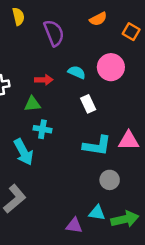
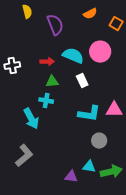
cyan semicircle: (77, 72) -> (73, 56), size x1.5
green triangle: (32, 104) -> (52, 82), moved

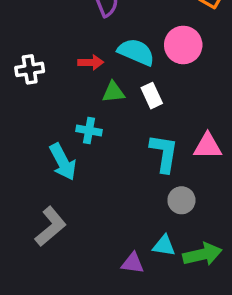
green triangle: (52, 82) -> (113, 92), moved
cyan L-shape: (89, 114) -> (164, 153), turned -90

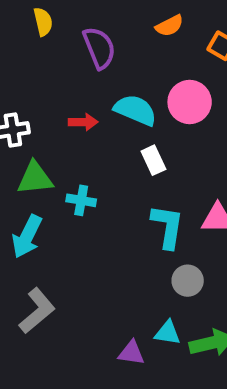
green triangle: (113, 92) -> (35, 178), moved, size x1.4
cyan arrow: (63, 162) -> (27, 236), moved, turned 54

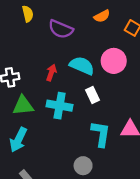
purple semicircle: (99, 48) -> (61, 29), turned 135
red arrow: (83, 122) -> (51, 73), turned -70
cyan cross: (81, 200) -> (60, 106), moved, size x1.5
gray circle: (188, 281) -> (83, 166), moved

